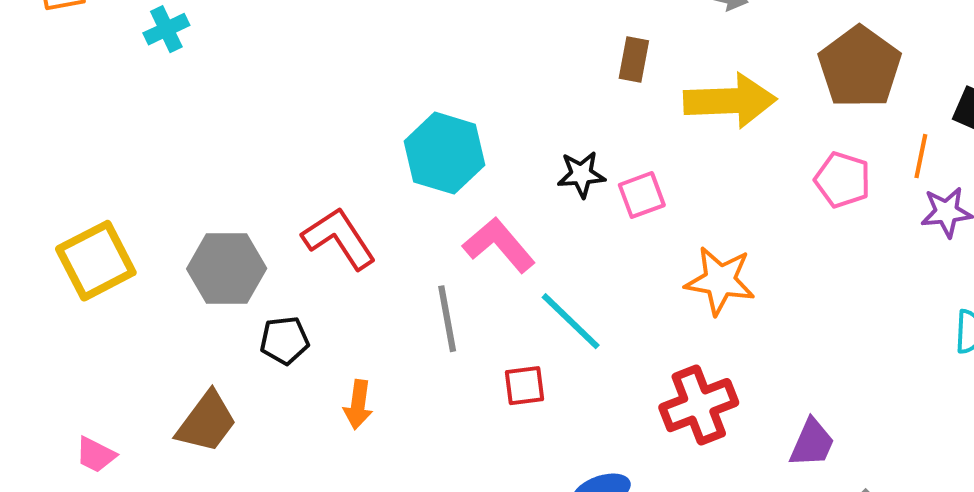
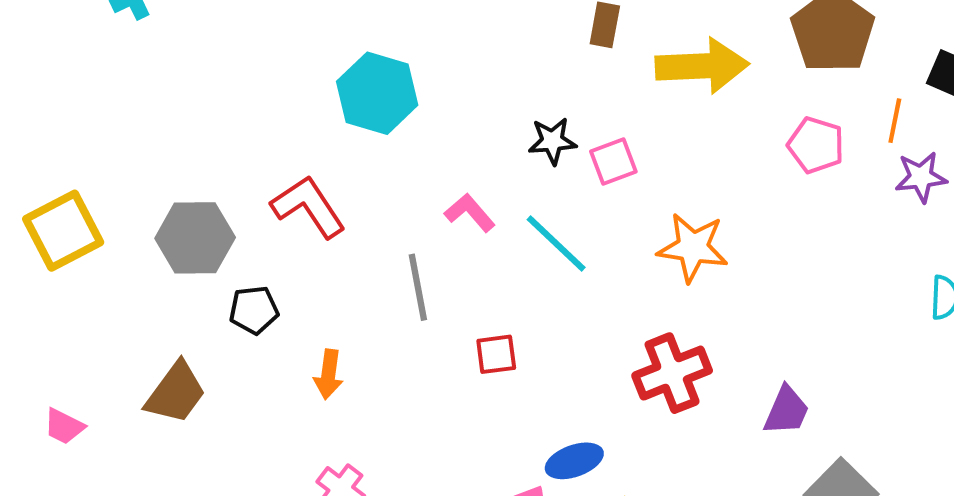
cyan hexagon: (445, 153) -> (377, 93), moved
pink L-shape: (499, 245) -> (470, 213), size x0.7
cyan line: (571, 321) -> (556, 244), moved

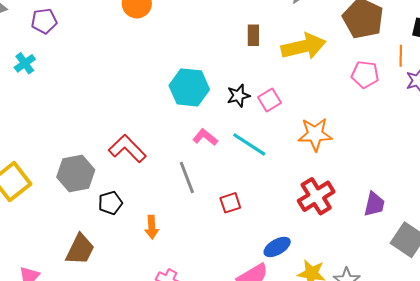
cyan hexagon: (377, 93) -> (189, 87), moved

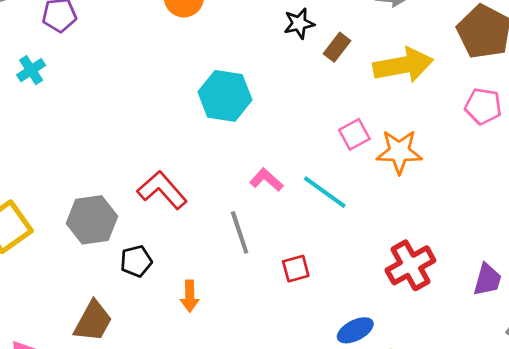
brown rectangle: (253, 35) -> (337, 47), turned 35
cyan hexagon: (189, 87) -> (225, 96), moved
black star: (238, 96) -> (299, 23), moved
orange star: (315, 134) -> (399, 152), moved

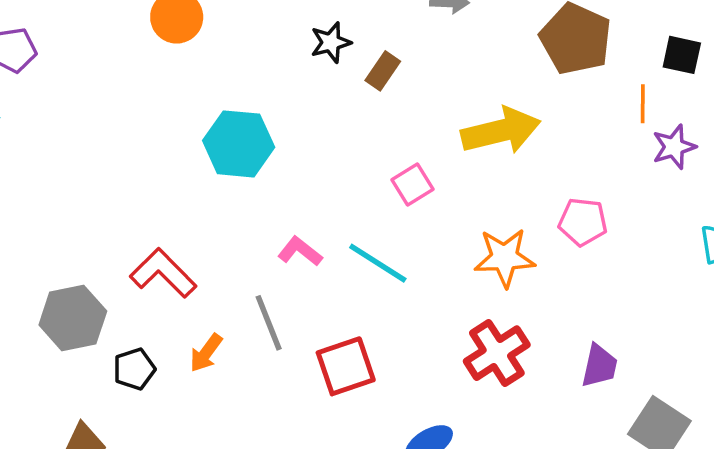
yellow arrow: (403, 65) -> (501, 131), moved
pink pentagon: (483, 106) -> (583, 222), moved
orange star: (399, 152) -> (505, 258), moved
red square: (296, 269) -> (346, 366), size x1.6
orange arrow: (190, 296) -> (206, 353), moved, turned 40

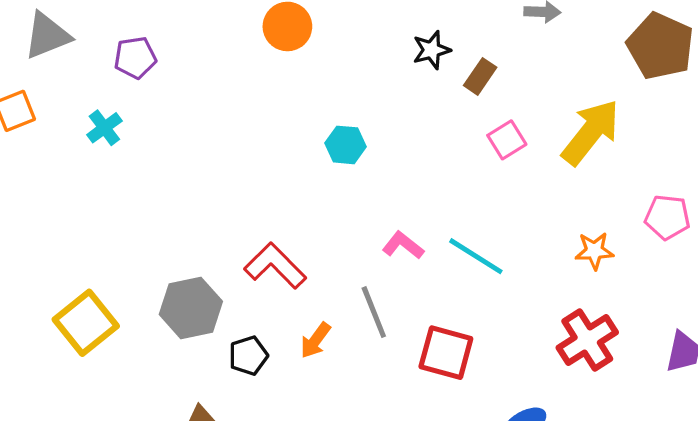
yellow arrow: (501, 131) -> (591, 132), turned -38
cyan hexagon: (239, 144) -> (346, 145), size x0.6
pink square: (413, 185) -> (507, 140), moved
orange star: (505, 258) -> (594, 251), size x0.7
red square: (346, 366) -> (446, 353), turned 34

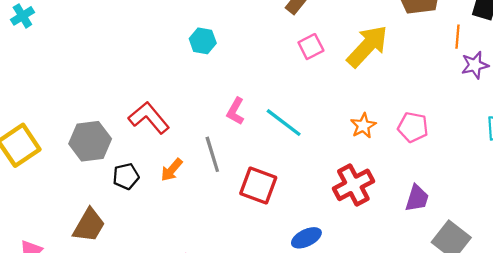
cyan cross: (104, 128) -> (22, 16), moved
pink pentagon: (667, 217) -> (413, 127), moved
pink L-shape: (403, 245) -> (236, 111), turned -104
orange star: (594, 251) -> (363, 126), turned -30

